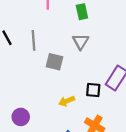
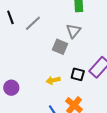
gray line: (34, 40) -> (33, 23), turned 42
gray square: (55, 62) -> (60, 47), moved

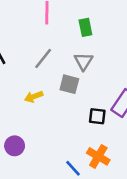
gray line: (33, 23) -> (43, 58), moved
yellow arrow: (53, 80) -> (34, 97), moved

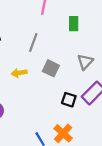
gray line: (43, 58) -> (33, 43), turned -30
gray triangle: (84, 61) -> (85, 62), moved

